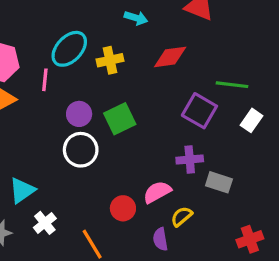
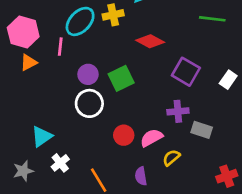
red diamond: (170, 57) -> (150, 41), moved, turned 36
yellow cross: (110, 60) -> (113, 15), moved
green line: (232, 85) -> (212, 19), moved
red circle: (123, 208) -> (124, 135), moved
purple semicircle: (160, 239) -> (141, 176), moved

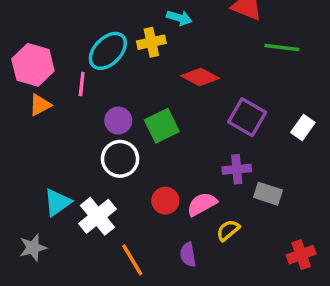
white cross: (60, 163) -> (97, 216), moved, size x1.5

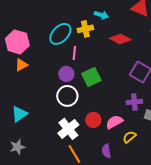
red diamond: (200, 77) -> (120, 39), moved
pink line: (82, 84) -> (74, 53), moved
cyan triangle: (57, 202) -> (19, 114), moved
white cross: (97, 216) -> (68, 129), moved

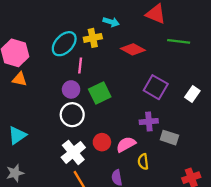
orange triangle: (21, 65) -> (20, 79), turned 40
yellow semicircle: (129, 137) -> (143, 162), turned -56

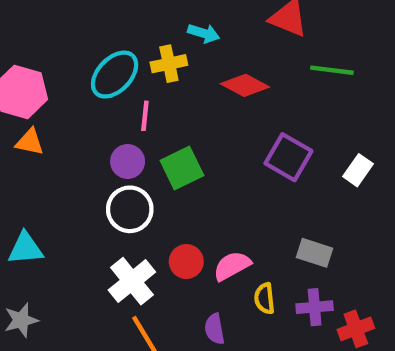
purple cross: (149, 122) -> (315, 307), moved
cyan triangle: (17, 135) -> (25, 248), turned 30

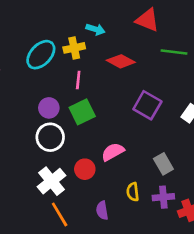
pink line: (145, 116) -> (78, 80), moved
gray rectangle: (315, 253) -> (163, 164), turned 42
pink semicircle: (232, 266) -> (113, 152), moved

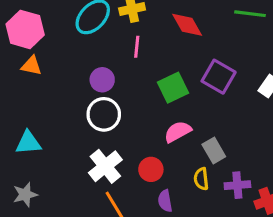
red diamond: (121, 61) -> (187, 25), turned 32
green square: (82, 112) -> (173, 88), moved
gray rectangle: (163, 164) -> (214, 151), moved
red circle: (85, 169) -> (151, 169), moved

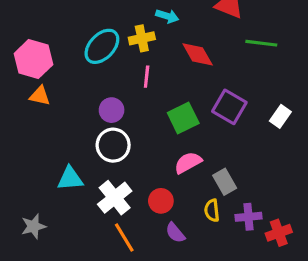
cyan triangle: (28, 143) -> (70, 179), moved
purple semicircle: (165, 201) -> (175, 233), turned -30

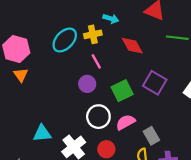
pink line: (147, 77) -> (96, 61), turned -35
orange triangle: (40, 96) -> (21, 75), turned 42
purple circle: (112, 110) -> (87, 84), moved
white circle: (113, 145) -> (98, 117), moved

